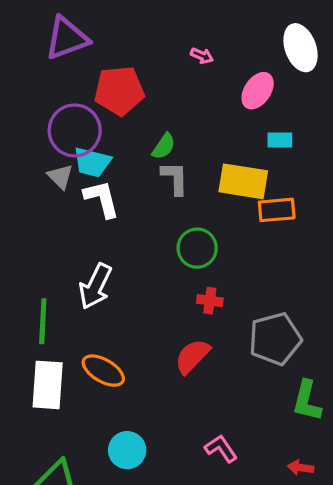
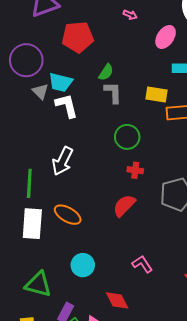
purple circle: (75, 130) -> (26, 60), moved
yellow rectangle: (243, 181) -> (156, 95), size x0.7

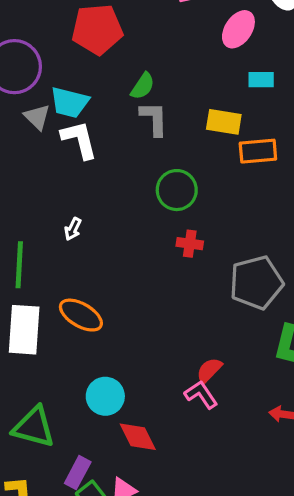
white arrow: (63, 161) -> (73, 229), size x0.5
red semicircle: (124, 206) -> (209, 370), moved, size x0.7
red diamond: (117, 300) -> (138, 437), moved

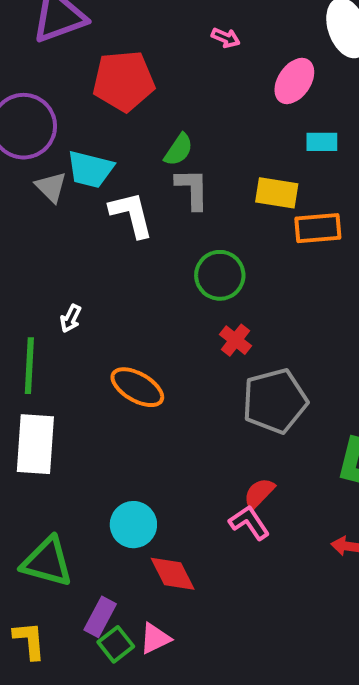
white L-shape: (79, 140) -> (131, 214), moved
white arrow: (73, 229) -> (71, 318), moved
red cross: (190, 244) -> (235, 340), turned 30
gray pentagon: (256, 283) -> (275, 401), moved
orange ellipse: (81, 315) -> (137, 387), moved

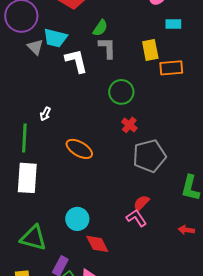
yellow rectangle: (277, 193) -> (150, 50), turned 70

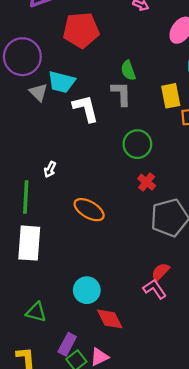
green semicircle: (100, 28) -> (128, 70), moved, turned 126
green triangle: (33, 238) -> (36, 312), size x0.7

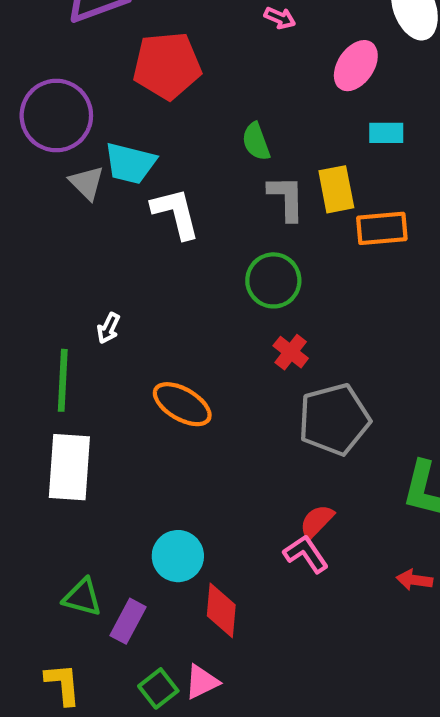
gray L-shape: (121, 93) -> (286, 198), moved
red diamond: (110, 319) -> (221, 610), turned 32
purple rectangle: (67, 344) -> (128, 621), moved

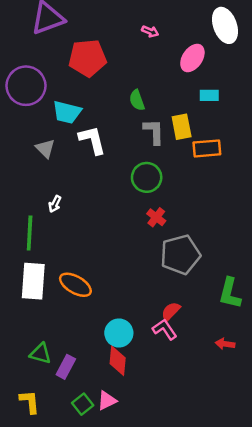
gray triangle: (87, 183) -> (45, 148), moved
orange ellipse: (182, 404) -> (75, 285), moved
cyan circle: (178, 556) -> (119, 333), moved

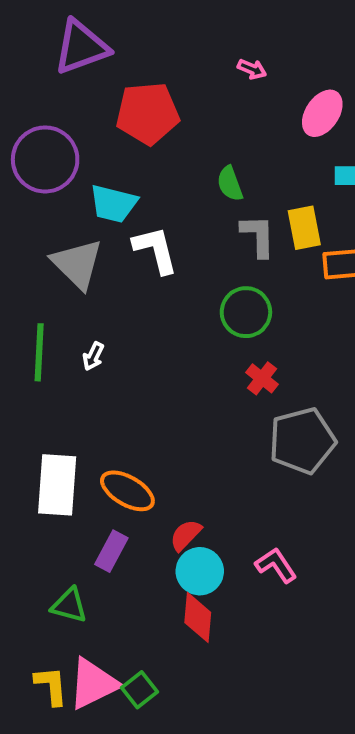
gray triangle: (45, 148) -> (77, 264), size x1.6
green line: (30, 233) -> (39, 352), moved
red semicircle: (171, 311) -> (186, 535), moved
purple rectangle: (66, 367) -> (111, 551), moved
pink triangle: (107, 401) -> (93, 684), moved, size x1.6

